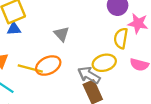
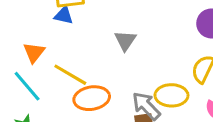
orange ellipse: (48, 66) -> (92, 98), moved

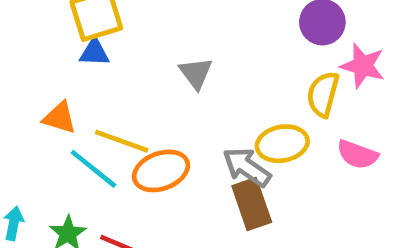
orange triangle: (34, 52) -> (60, 118), turned -40
cyan line: (27, 86) -> (93, 169), moved

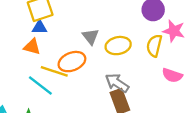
orange triangle: (60, 118) -> (32, 47), moved
yellow ellipse: (282, 144) -> (118, 46), moved
orange ellipse: (161, 171) -> (72, 62), moved

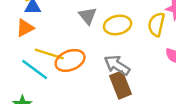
orange triangle: (32, 47) -> (25, 28), turned -42
orange ellipse: (72, 62) -> (70, 60), moved

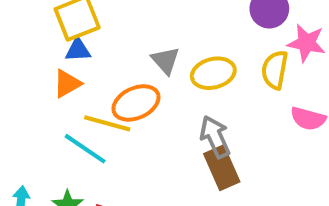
orange ellipse: (70, 60) -> (136, 103), moved
gray arrow: (117, 65) -> (215, 137), turned 35

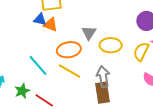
blue triangle: (78, 50) -> (40, 19), moved
orange triangle: (67, 84) -> (50, 25), moved, turned 35
yellow line: (107, 123) -> (70, 71), moved

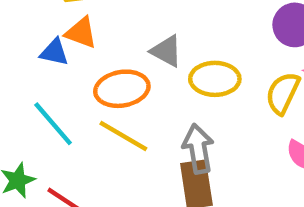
blue triangle: (40, 19) -> (54, 52), moved
gray triangle: (89, 33) -> (166, 51), turned -35

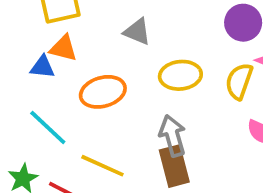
gray triangle: (166, 51) -> (137, 32), moved
yellow line: (123, 136) -> (102, 166), moved

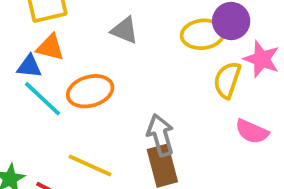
yellow ellipse: (180, 75) -> (203, 34), moved
cyan line: (48, 128) -> (43, 99), moved

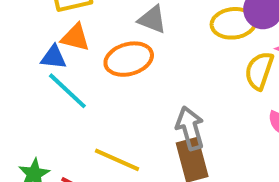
orange ellipse: (90, 91) -> (129, 59), moved

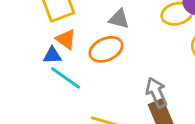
orange triangle: (75, 37) -> (66, 39), turned 30

